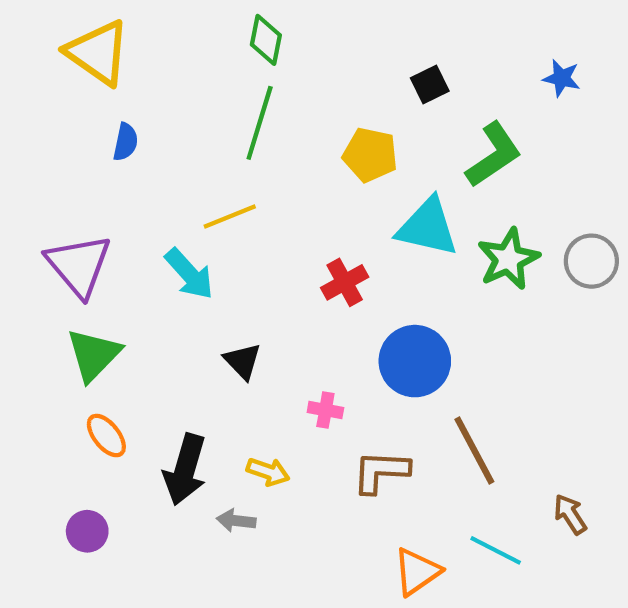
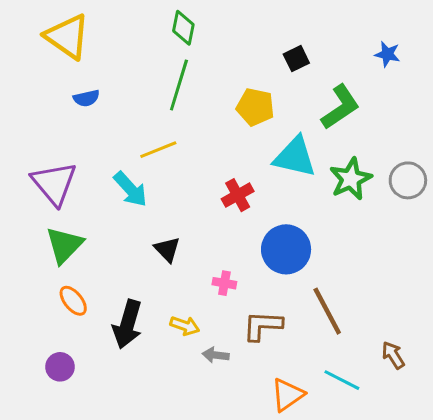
blue semicircle: (126, 142) -> (86, 98), turned 65
gray arrow: (236, 521) -> (216, 355), moved

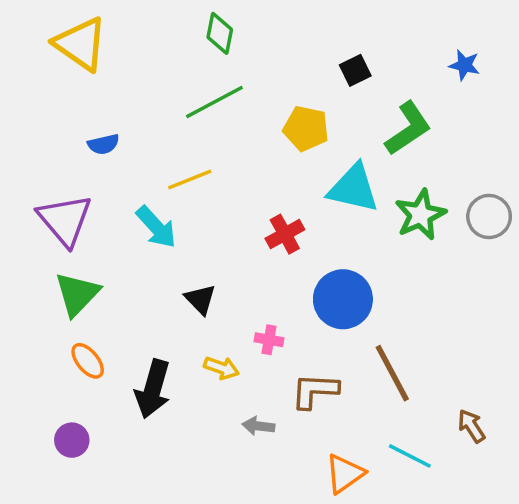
green line: (179, 85) -> (214, 102), turned 45
blue semicircle: (86, 98) -> (103, 144), moved
yellow arrow: (185, 326) -> (221, 368), moved

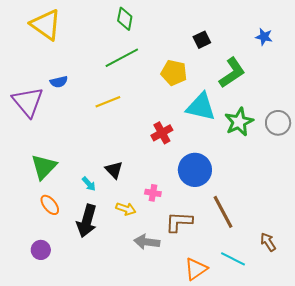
purple triangle: (65, 220) -> (28, 102), moved
cyan arrow: (156, 227) -> (89, 184), moved, size x0.6
gray arrow: (258, 426) -> (147, 242), size x1.4

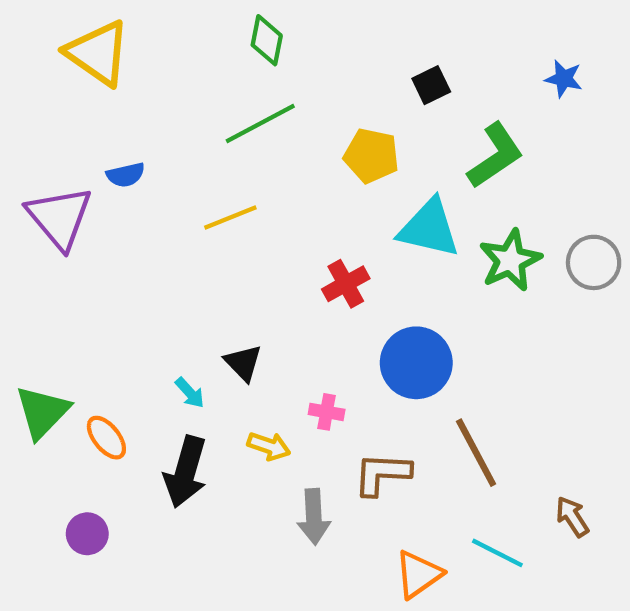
green triangle: (44, 167) -> (42, 412), moved
gray arrow: (147, 242) -> (314, 517), turned -100

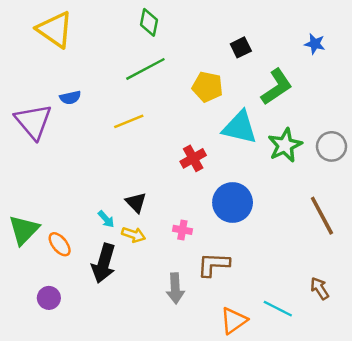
yellow arrow: (269, 446) -> (134, 235), moved
brown line: (476, 453) -> (322, 216), moved

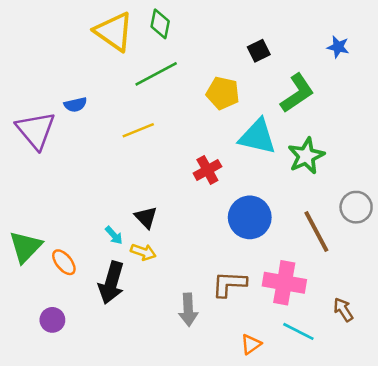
yellow triangle: (55, 30) -> (114, 32), moved
gray circle: (332, 146) -> (356, 207), moved
brown line: (322, 216) -> (316, 231), moved
pink cross: (182, 230) -> (284, 283), moved, size x2.0
orange triangle: (234, 321) -> (251, 344), size x0.7

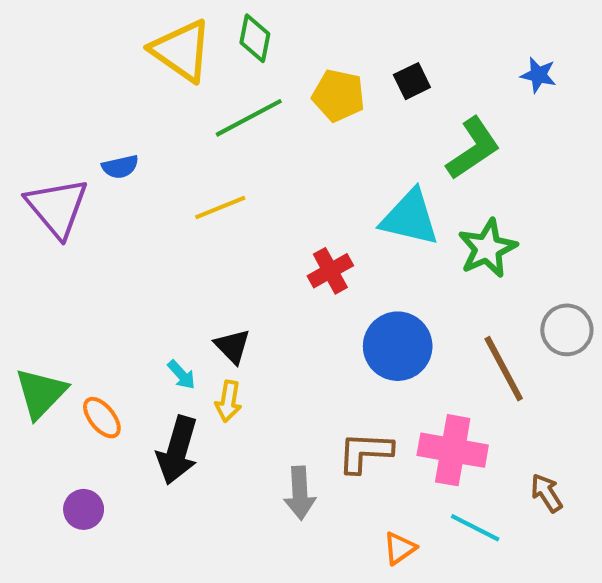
yellow pentagon: (223, 93) -> (339, 95), moved
yellow arrow: (143, 252) -> (228, 401), turned 80

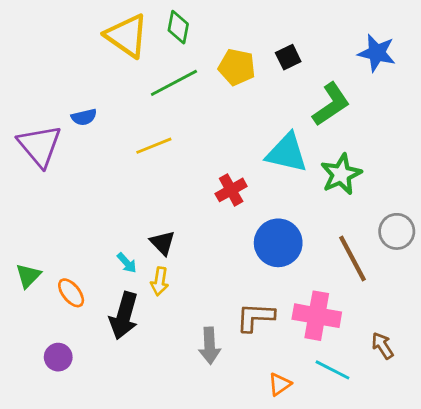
blue star: (538, 75) -> (377, 53), size x1.5
green triangle: (41, 393) -> (28, 276), size x0.7

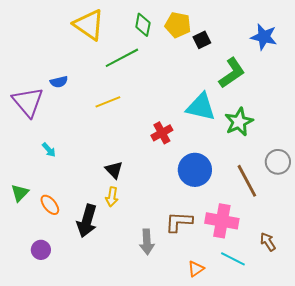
green diamond: (178, 27) -> (143, 25), moved
yellow pentagon: (237, 67) -> (178, 25), moved
cyan arrow: (127, 263) -> (49, 150), moved

